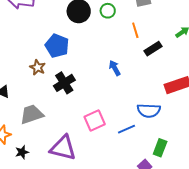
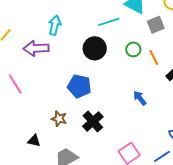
green circle: (108, 11) -> (133, 49), moved
brown star: (38, 67) -> (59, 119), moved

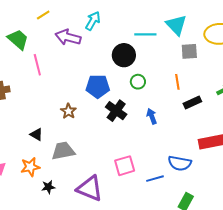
green circle: (133, 49) -> (138, 82), moved
blue pentagon: (79, 86) -> (98, 86), turned -30
black cross: (93, 122) -> (116, 111), moved, turned -30
black triangle: (34, 141) -> (36, 134), moved

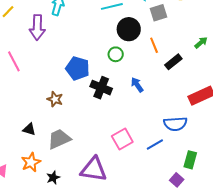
purple arrow: (68, 37) -> (37, 27), turned -90
black circle: (124, 55) -> (129, 29), moved
blue pentagon: (98, 86) -> (78, 68), turned 30

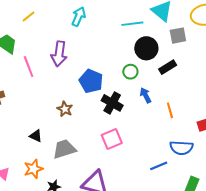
purple arrow: (37, 27) -> (59, 54), moved
orange line: (154, 45) -> (170, 110), moved
black rectangle: (173, 62) -> (168, 67), moved
blue arrow: (137, 85) -> (146, 95), moved
pink square: (122, 139) -> (112, 139), moved

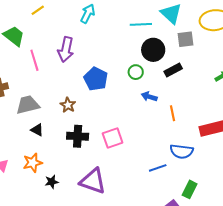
blue arrow: (146, 95) -> (149, 97), turned -49
black cross: (112, 103) -> (78, 136), moved, turned -30
gray trapezoid: (64, 149) -> (28, 105), moved

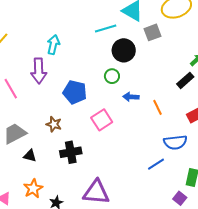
cyan arrow: (88, 14) -> (53, 45), moved
black rectangle: (173, 70) -> (185, 80), moved
pink square: (113, 138) -> (102, 120), moved

